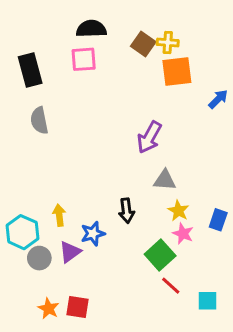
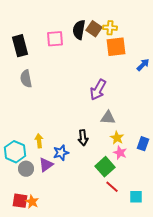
black semicircle: (91, 29) -> (79, 30), moved, turned -78
red square: (78, 307) -> (20, 201), moved

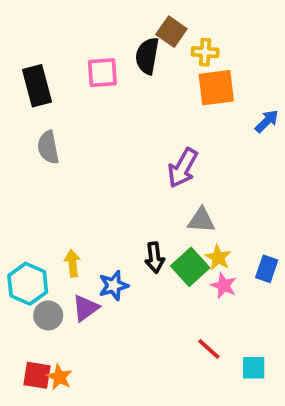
brown square: (94, 29) -> (171, 32), moved
green square: (105, 167) -> (190, 267), moved

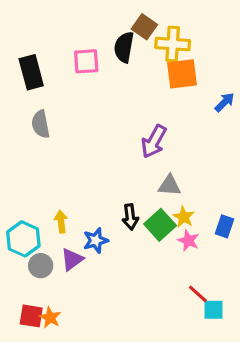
yellow cross: (205, 52) -> (173, 44), size x1.5
red line: (209, 349) -> (198, 294), moved

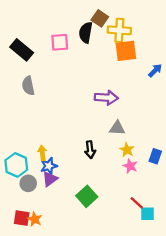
black rectangle: (31, 72) -> (22, 50), turned -35
purple arrow: (154, 141) -> (106, 98), turned -115
green square: (160, 225) -> (87, 196), moved
blue star: (96, 240) -> (49, 166), moved

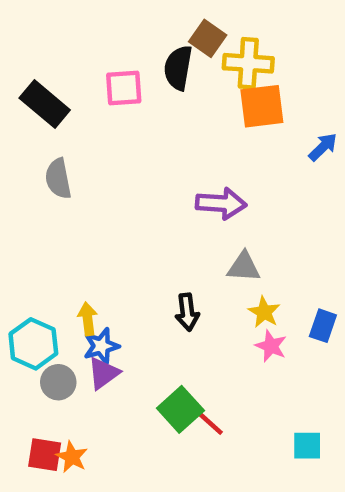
red line: (137, 203) -> (210, 423), moved

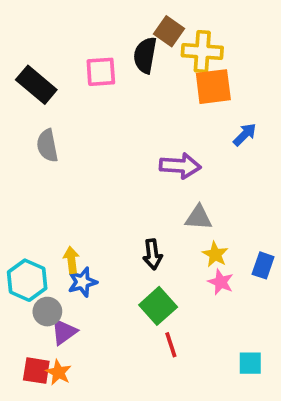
blue arrow: (323, 147) -> (245, 135), moved
purple triangle: (103, 373) -> (64, 332), moved
green square: (180, 409) -> (158, 306), moved
red line: (210, 423) -> (171, 345), turned 30

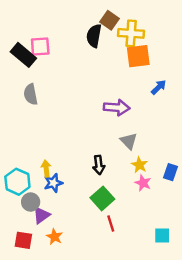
pink square: (101, 72) -> (40, 47), moved
gray triangle: (199, 217) -> (129, 141), turned 42
orange star: (58, 372) -> (55, 237), moved

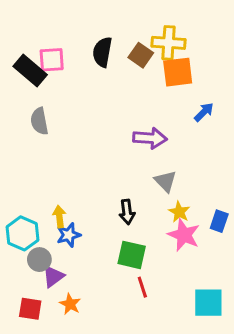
brown square: (110, 20) -> (141, 55), moved
black semicircle: (94, 36) -> (102, 52), moved
pink star: (143, 183) -> (184, 235), size x1.5
green square: (102, 198) -> (132, 255), turned -35
cyan square: (162, 236) -> (208, 303), size x1.5

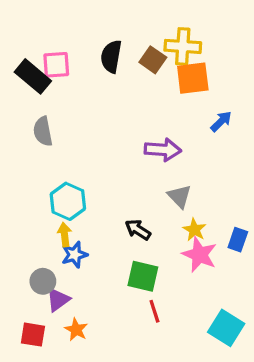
black arrow: (127, 212) -> (138, 230), turned 130
cyan hexagon: (22, 233) -> (68, 201), moved
cyan square: (208, 303) -> (226, 328), turned 32

